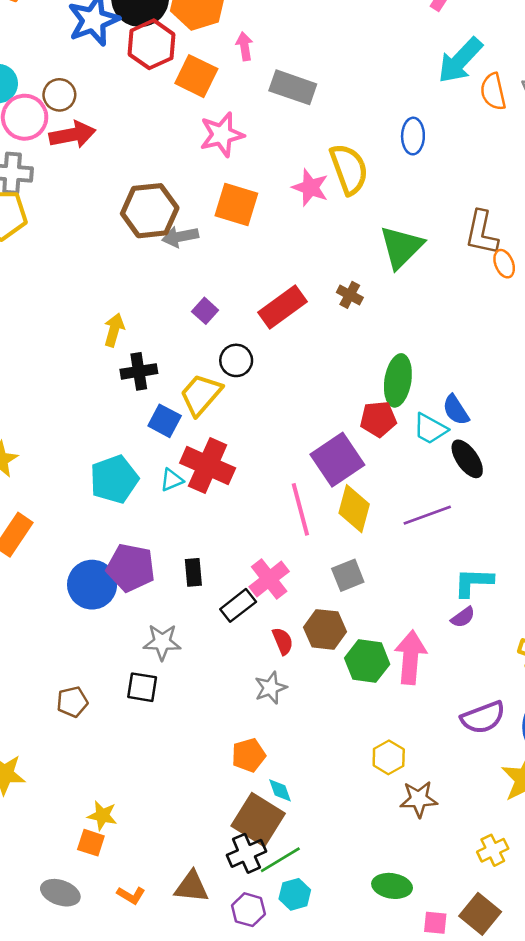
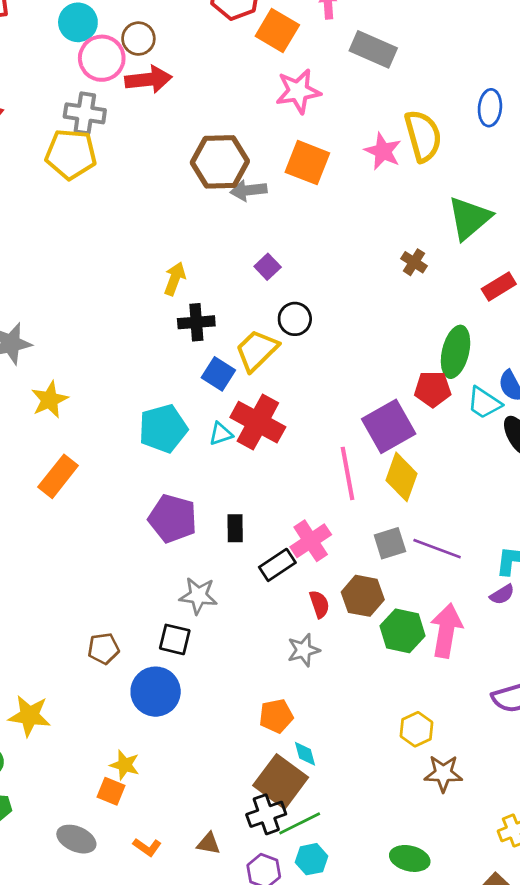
red rectangle: (283, 307) -> (499, 286), moved, size x0.7
purple line: (427, 515) -> (437, 549), moved, turned 36
blue circle: (92, 585) -> (156, 692), moved
brown triangle: (192, 887) -> (209, 844), size x0.7

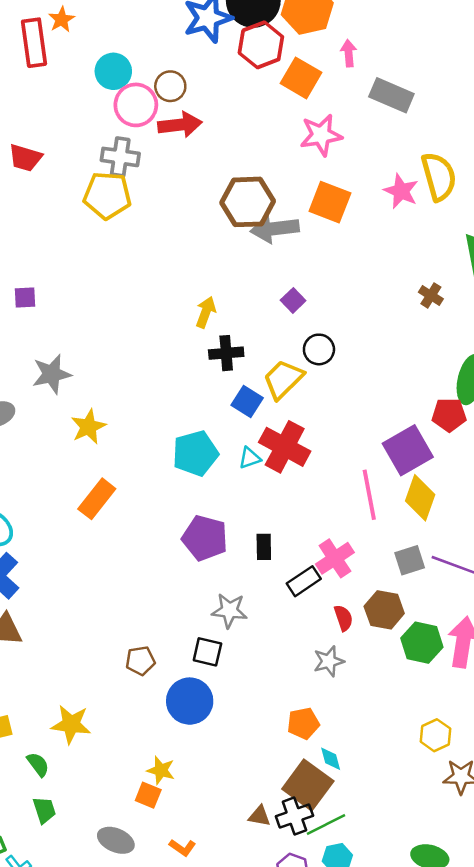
gray arrow: (248, 190) -> (275, 229), size x1.4
brown triangle: (209, 844) -> (260, 816), moved

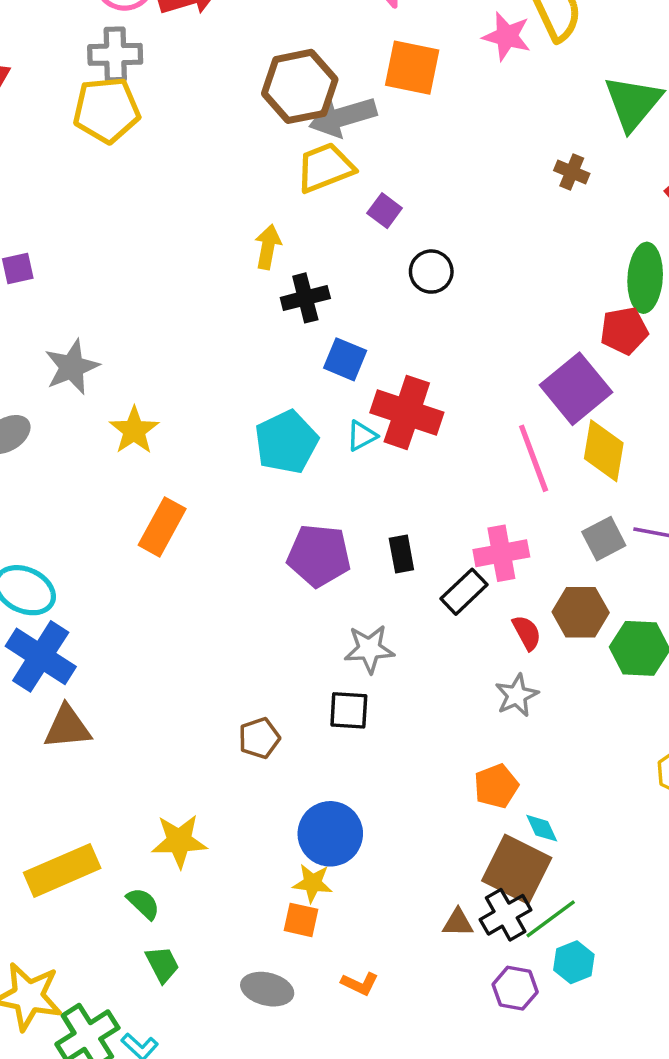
yellow trapezoid: (283, 379) -> (325, 168), moved, turned 33
pink cross: (335, 558) -> (501, 553), turned 33
blue circle: (190, 701) -> (330, 834), moved

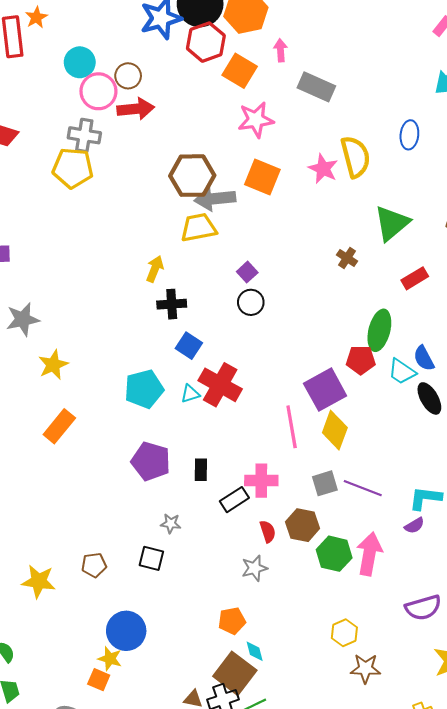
purple square: (385, 211) -> (247, 272), moved
gray star: (369, 649) -> (171, 523), size x0.7
yellow star: (179, 841) -> (39, 581), moved

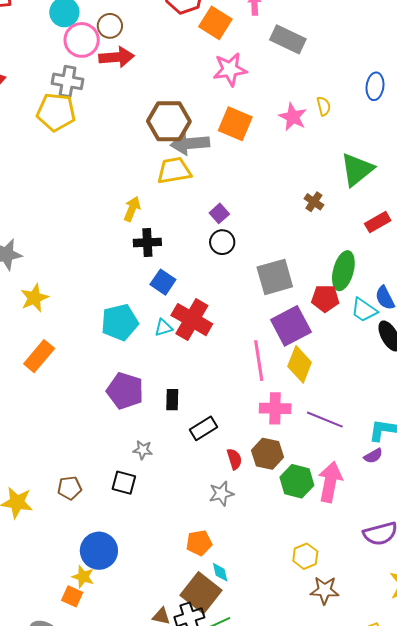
yellow semicircle: (355, 157) -> (324, 106), size x0.5
pink cross: (261, 481) -> (275, 408), moved
gray square: (325, 483) -> (275, 277), moved, size x1.5

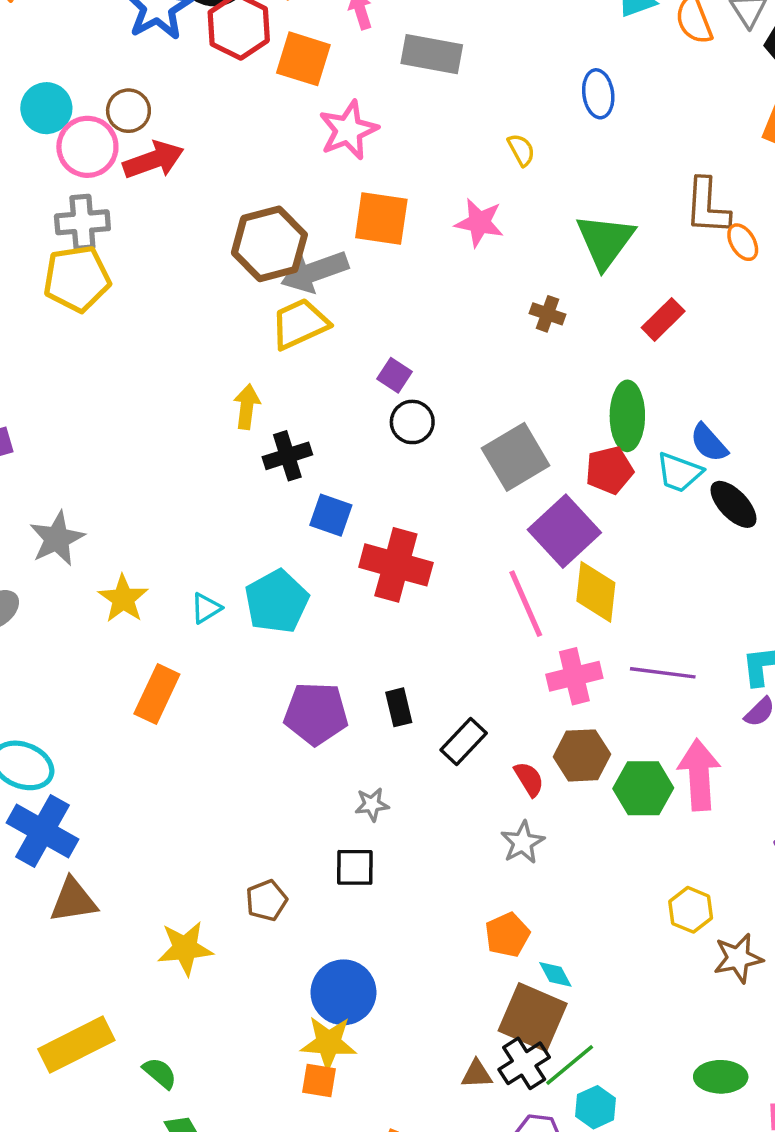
pink star: (293, 117) -> (479, 223), moved
cyan triangle: (163, 328) -> (206, 608), moved
yellow star: (83, 577) -> (329, 1043), size x1.4

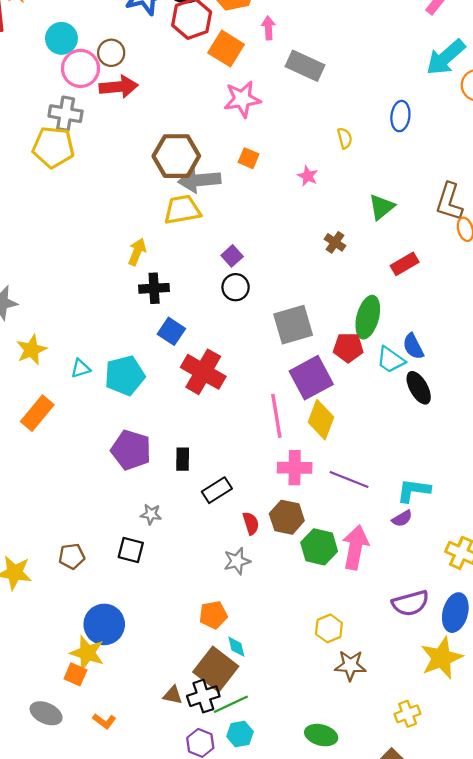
orange square: (381, 218) -> (249, 158), size x0.6
pink star: (479, 223) -> (308, 176), size x0.7
green triangle: (605, 241) -> (382, 207), size x0.7

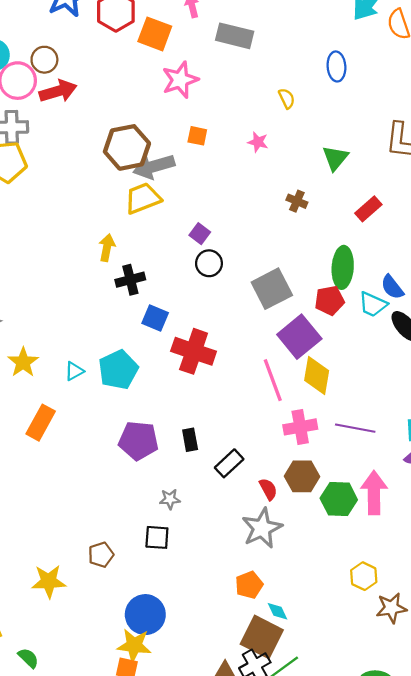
gray star: (237, 561) -> (262, 528), size x1.5

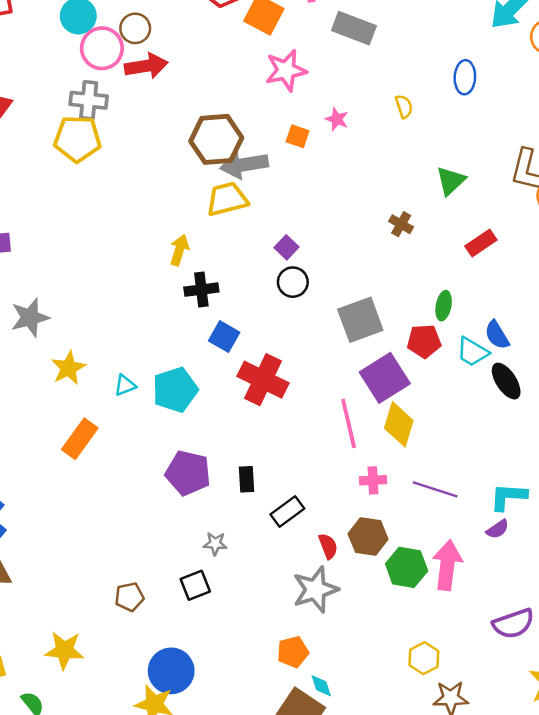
pink star: (258, 142) -> (337, 119), moved
green ellipse: (343, 267) -> (444, 306), size x0.6
pink cross: (300, 427) -> (373, 480), size x0.7
black square: (157, 537) -> (195, 585), turned -32
yellow star: (49, 581) -> (64, 650), moved

